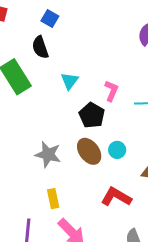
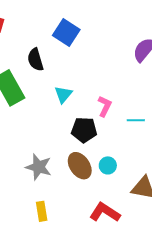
blue square: (50, 18) -> (66, 33), moved, size x1.5
black pentagon: (92, 115) -> (84, 130), turned -30

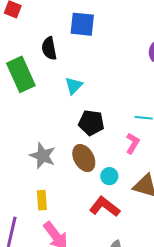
blue square: (66, 33) -> (82, 24), turned -32
pink L-shape: (105, 106) -> (133, 143), moved
cyan circle: (108, 165) -> (109, 176), moved

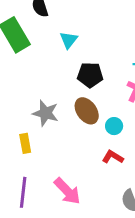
yellow rectangle: (42, 200) -> (25, 143), moved
red L-shape: (105, 207) -> (113, 157), size x0.7

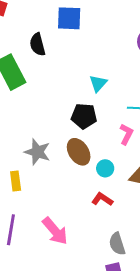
cyan triangle: (69, 40) -> (98, 83), moved

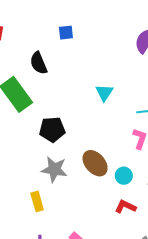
blue square: (69, 18) -> (66, 33), size x0.6
black pentagon: (84, 116) -> (52, 129), moved

